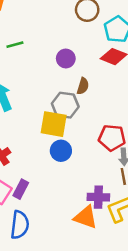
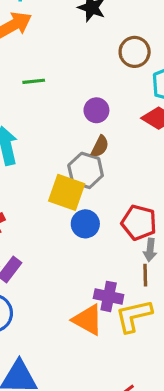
brown semicircle: (83, 86) -> (100, 146), moved
blue circle: (61, 151) -> (85, 224), moved

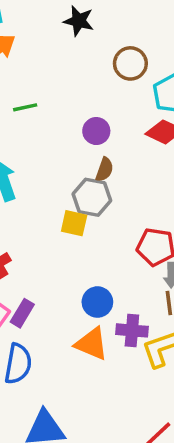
yellow square: (67, 192) -> (74, 223), size x0.7
blue circle: (85, 224) -> (97, 302), moved
orange triangle: (88, 320) -> (92, 344), moved

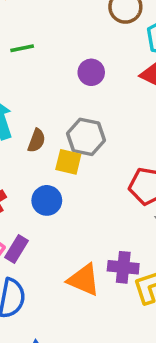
brown semicircle: (104, 170) -> (37, 141), moved
blue circle: (97, 302) -> (47, 200), moved

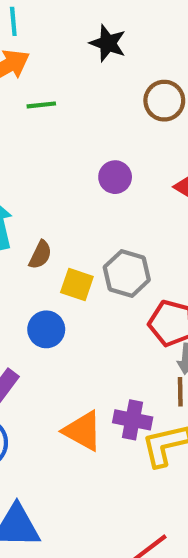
green line: (22, 48) -> (41, 105), moved
gray hexagon: (86, 137) -> (127, 274), moved

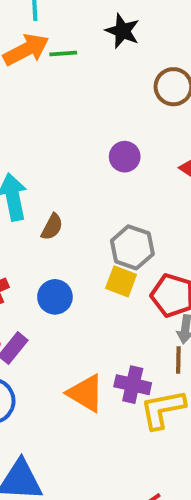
green line: (41, 105) -> (63, 54), moved
yellow square: (77, 284) -> (121, 281), moved

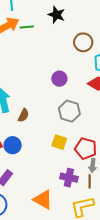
gray hexagon: (132, 247) -> (69, 111), moved
blue circle: (55, 297) -> (13, 145), moved
purple cross: (133, 385) -> (69, 178), moved

